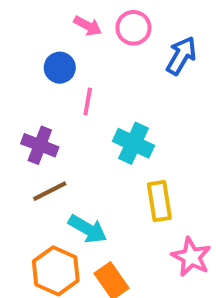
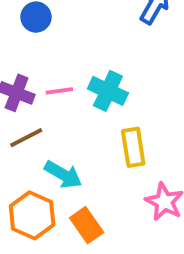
pink line: (88, 101) -> (59, 91), moved, turned 72

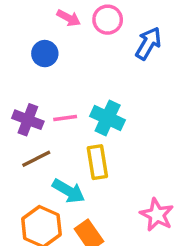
yellow rectangle: (133, 147) -> (97, 162), moved

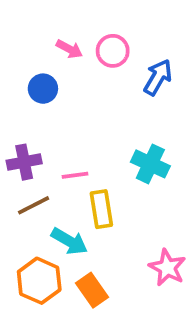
pink line: (65, 118) -> (75, 175), moved
cyan cross: (108, 118) -> (150, 164), moved
purple cross: (28, 120) -> (24, 162), turned -32

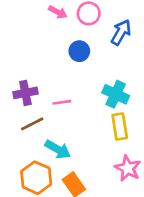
blue circle: (43, 89) -> (79, 51), moved
yellow rectangle: (101, 209) -> (120, 127), moved

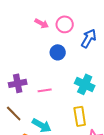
brown line: (32, 124) -> (14, 113), moved, turned 72
yellow rectangle: (120, 127) -> (80, 116), moved

